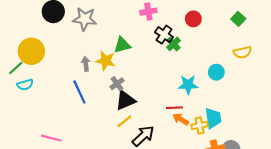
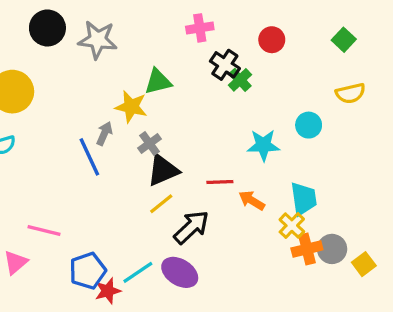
gray arrow: (86, 64) -> (104, 133), moved, turned 32
red line: (175, 108) -> (220, 182), moved
yellow cross: (200, 125) -> (292, 226), moved, turned -35

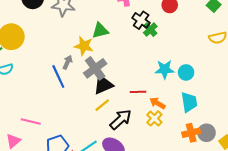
cyan circle: (309, 125) -> (186, 72), moved
gray cross: (150, 143) -> (95, 68), size x1.6
yellow cross: (292, 226) -> (154, 118), moved

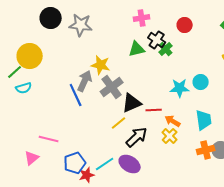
green triangle: (100, 31) -> (137, 49), moved
gray arrow: (67, 62) -> (85, 81), size x1.5
cyan circle: (186, 72) -> (201, 82), moved
black triangle: (103, 85) -> (132, 103), moved

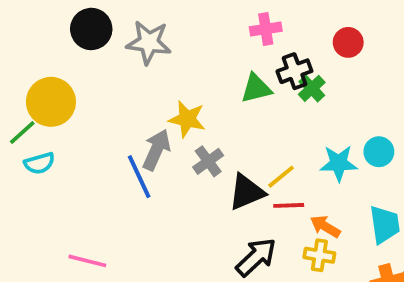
black cross: (157, 40) -> (294, 71), turned 36
gray cross: (112, 87) -> (208, 161), size x0.7
yellow line: (119, 123) -> (281, 177), moved
yellow cross: (170, 136) -> (319, 255), turned -35

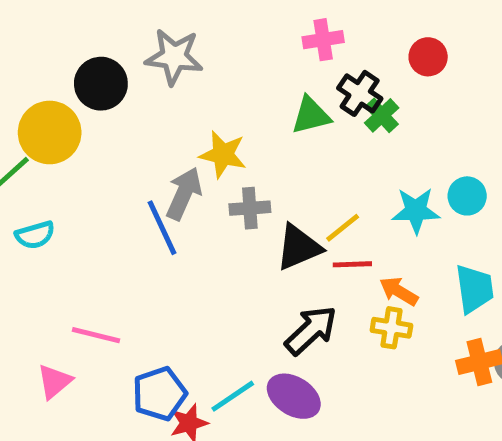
black circle: (91, 29) -> (101, 84), moved
black cross: (294, 71) -> (360, 93), turned -36
gray cross: (208, 161) -> (250, 208), turned 32
cyan semicircle: (39, 163) -> (35, 235), moved

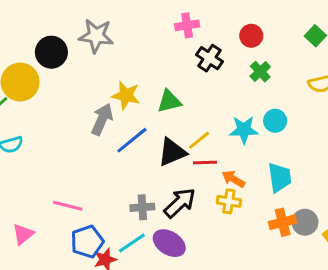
green triangle: (311, 115) -> (169, 101), moved
green cross: (382, 115) -> (260, 72), moved
gray cross: (250, 208) -> (142, 207), moved
blue line: (162, 228) -> (132, 140), moved, turned 76
pink line: (96, 335) -> (68, 206), moved

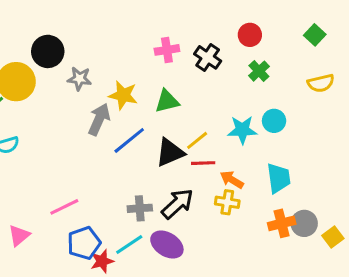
pink cross: (187, 25) -> (167, 50), moved
gray star: (96, 36) -> (79, 79), moved, size x0.7
pink line: (68, 206) -> (64, 207), turned -40

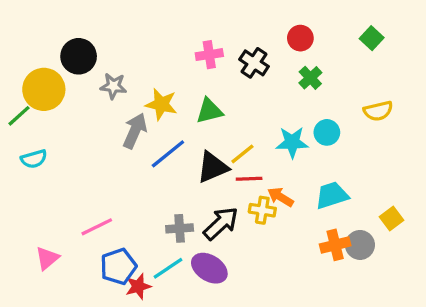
yellow semicircle: (321, 83) -> (378, 111), moved
cyan trapezoid: (279, 178) -> (332, 195), turned -100
yellow cross: (227, 202) -> (262, 210), moved
yellow square: (333, 237) -> (391, 218), moved

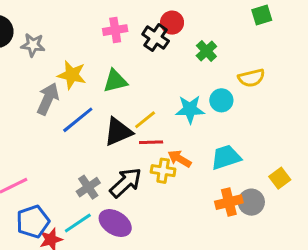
red circle: (300, 38) -> (172, 23), moved
green square: (372, 38) -> (262, 15), turned 30
gray star: (113, 86) -> (33, 45), moved
yellow semicircle: (378, 111) -> (251, 78), moved
gray cross: (180, 228) -> (88, 187), turned -30

